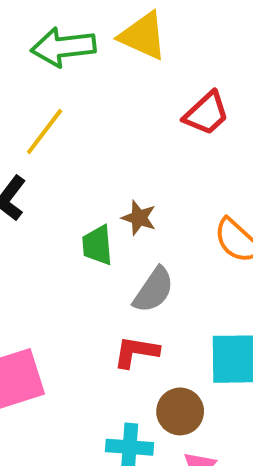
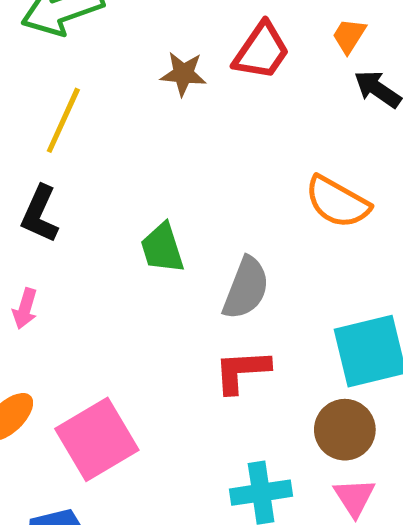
brown star: (139, 218) -> (183, 74), moved
brown circle: (180, 411) -> (345, 430), moved

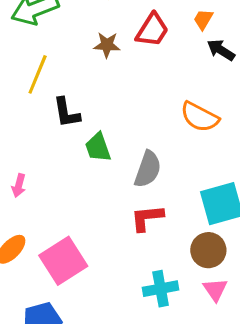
black L-shape: (40, 214) -> (66, 113), moved, turned -32

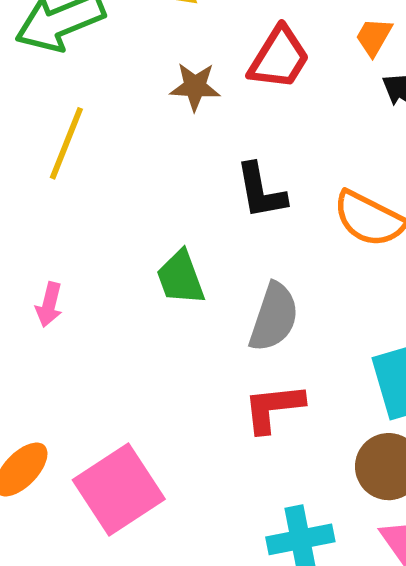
black L-shape: (66, 113) -> (261, 191), moved
pink arrow: (19, 185) -> (49, 305), moved

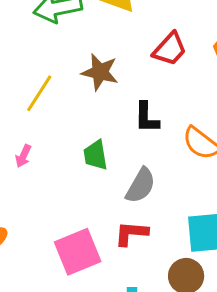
brown star: (195, 87) -> (100, 72), moved, size x1.4
yellow line: (66, 143) -> (39, 93), moved
pink square: (119, 490) -> (78, 252), moved

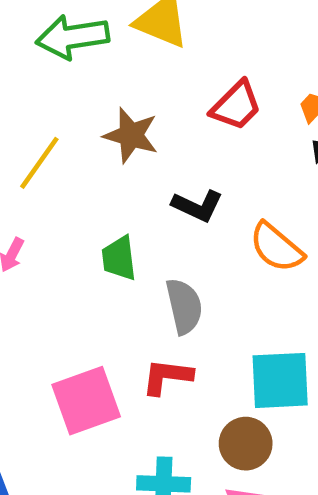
black L-shape: (147, 118) -> (197, 206), turned -68
gray semicircle: (141, 185) -> (184, 306), turned -45

